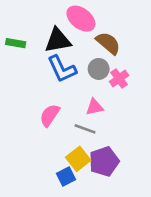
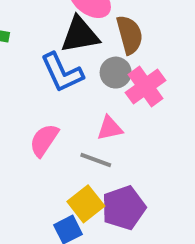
black triangle: (58, 40) -> (80, 35), moved
brown semicircle: (108, 43) -> (130, 35), turned 35
pink cross: (119, 78) -> (145, 86), size x1.4

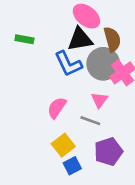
gray circle: (116, 73) -> (103, 64), size x1.6
pink triangle: (110, 128) -> (99, 100), turned -42
yellow square: (86, 204) -> (63, 145), moved

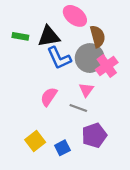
black triangle: (80, 39) -> (49, 36), moved
yellow square: (63, 145) -> (35, 141), moved

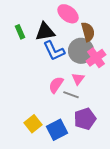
green rectangle: (20, 36) -> (20, 32), turned 56
pink semicircle: (49, 97) -> (56, 85), moved
blue square: (62, 148) -> (57, 130), size x1.5

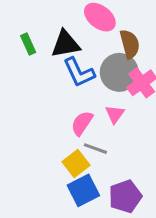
gray line: (71, 95) -> (95, 149), moved
purple pentagon: (85, 119) -> (125, 196), moved
yellow square: (33, 124) -> (76, 163), moved

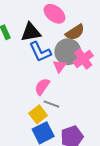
brown semicircle: (130, 44) -> (75, 32), turned 72
pink triangle: (115, 114) -> (60, 66), moved

